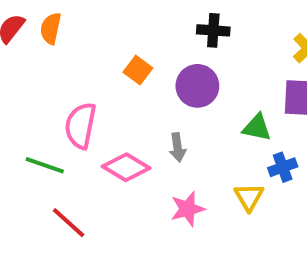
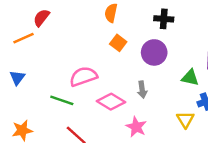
orange semicircle: (51, 28) -> (111, 13), moved
pink semicircle: (80, 126) -> (83, 76), turned 60
pink star: (187, 209) -> (136, 127), moved, turned -30

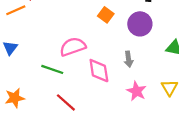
pink diamond: (111, 102) -> (99, 71), turned 50
pink star: (136, 127) -> (136, 91), moved

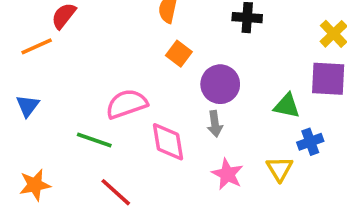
purple circle: (140, 24) -> (220, 84), moved

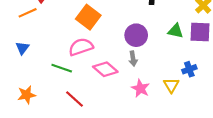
orange square: (179, 54) -> (88, 17), moved, size x1.6
green triangle: (287, 106) -> (176, 31), moved
pink diamond: (168, 142) -> (105, 69), turned -40

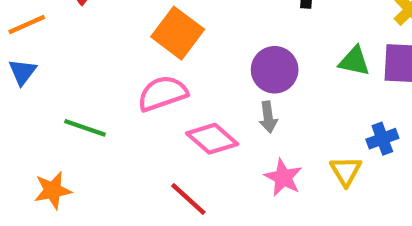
orange line: (28, 13) -> (27, 24), moved
blue triangle: (22, 48) -> (22, 72), moved
green line: (62, 68) -> (85, 128), moved
red line: (74, 99) -> (188, 199), moved

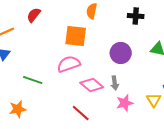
orange square: (178, 33) -> (76, 36), turned -30
gray arrow: (268, 117) -> (115, 83), moved
pink star: (283, 177) -> (125, 103), turned 30

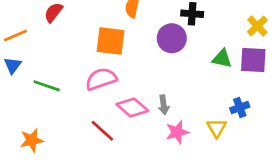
purple circle: (121, 53) -> (172, 38), moved
green line: (33, 80) -> (47, 86), moved
red line: (81, 113) -> (102, 131), moved

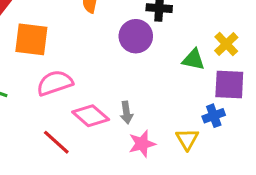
yellow cross: (257, 26) -> (226, 44), moved
orange square: (111, 41) -> (31, 39), moved
purple square: (253, 60) -> (229, 85), moved

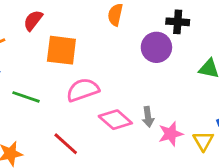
red line: (56, 142) -> (66, 144), moved
pink star: (142, 144) -> (171, 134), moved

